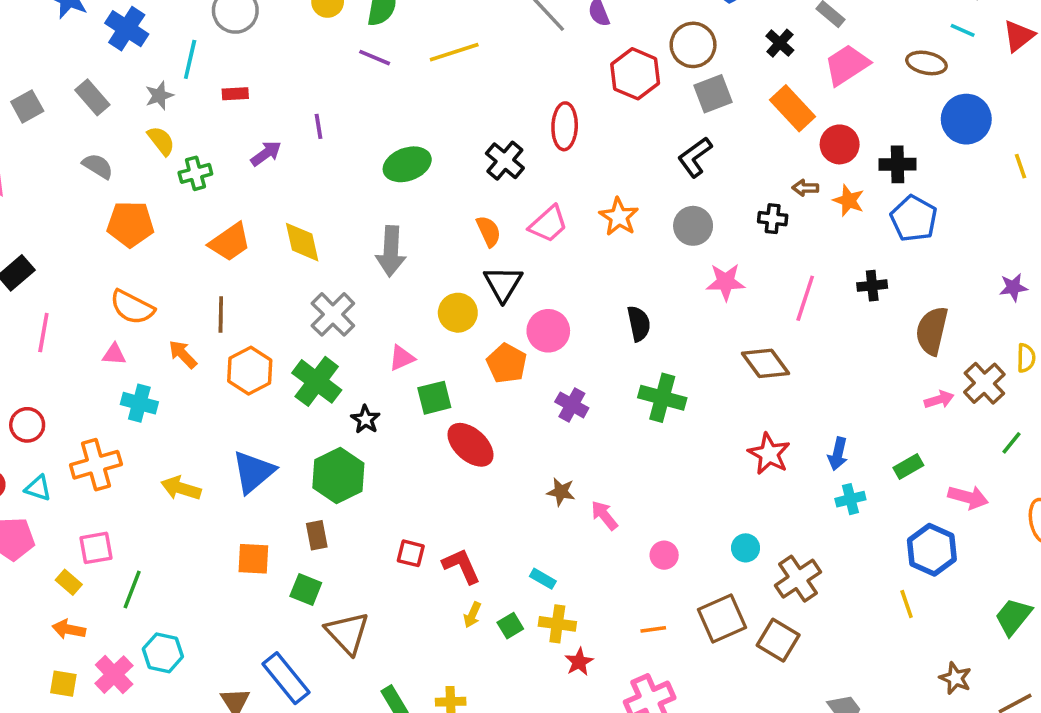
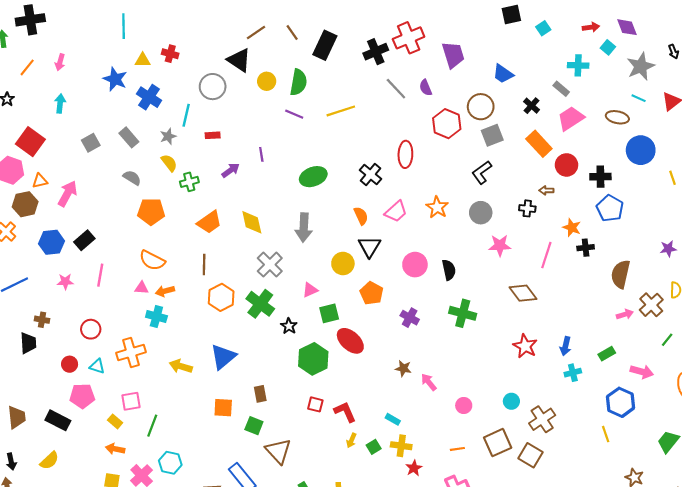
orange star: (849, 200) -> (572, 227), moved
pink circle: (548, 331) -> (415, 265), moved
orange arrow: (183, 354) -> (165, 291), moved, turned -60
green hexagon: (338, 476) -> (313, 359), moved

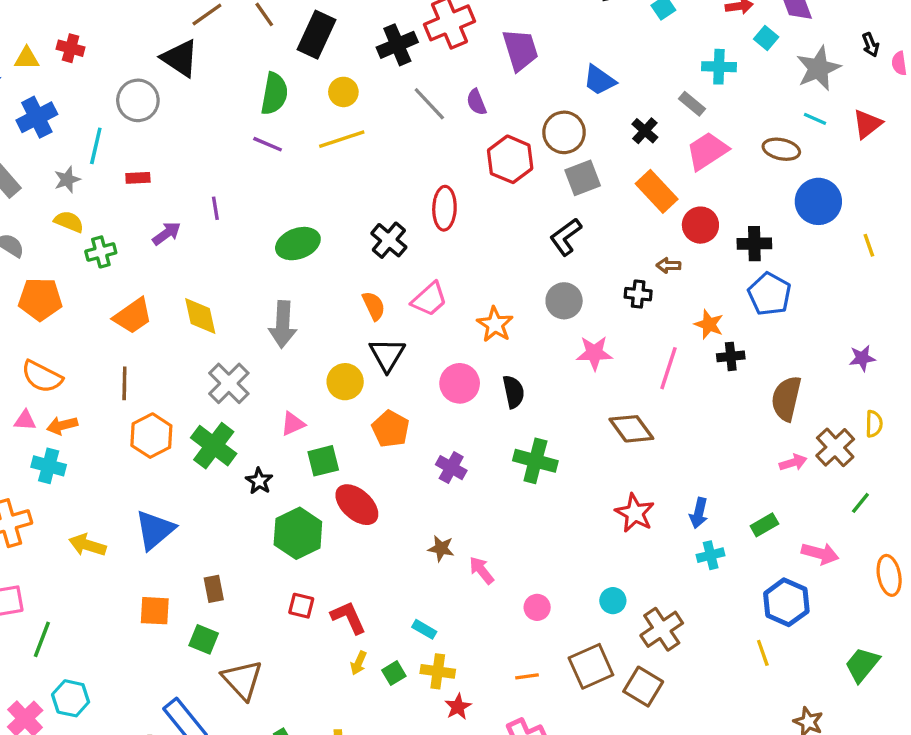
yellow circle: (267, 81) -> (343, 92), moved
blue cross: (149, 97) -> (37, 117), turned 30
yellow semicircle: (169, 163) -> (69, 222), turned -30
orange star: (437, 207) -> (495, 324), moved

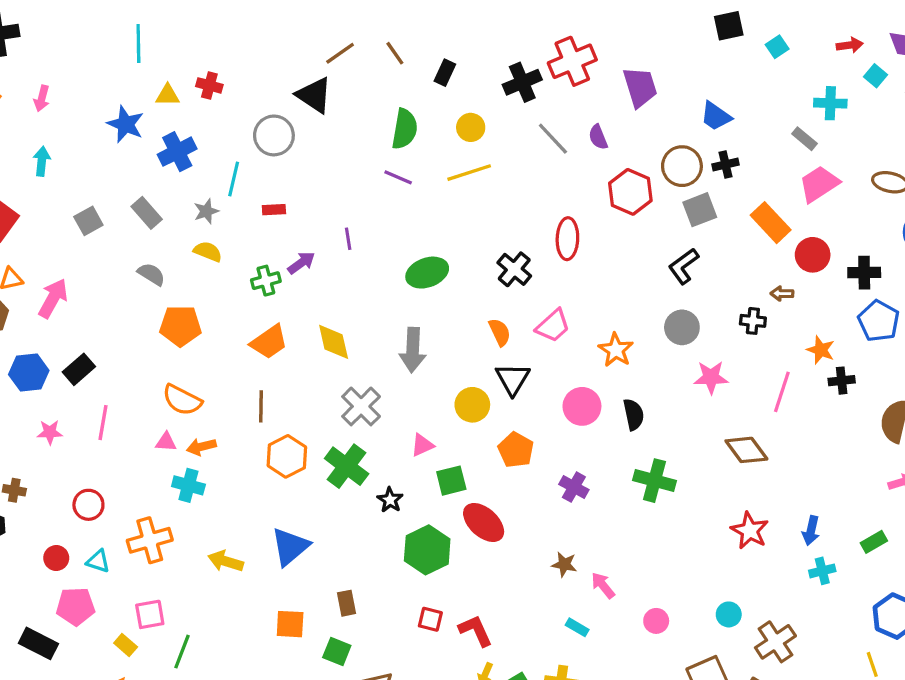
black rectangle: (316, 35) -> (445, 73), size x0.6
black cross: (645, 131) -> (725, 164), moved, turned 35
green cross: (101, 252) -> (266, 281), moved
cyan rectangle: (424, 629) -> (577, 627), moved

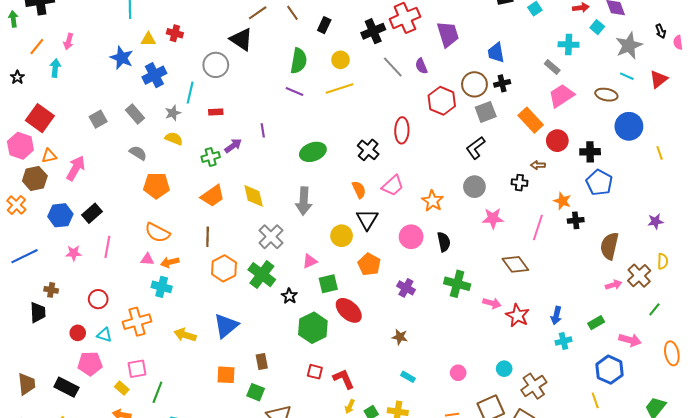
blue trapezoid: (716, 116) -> (496, 53), turned 45
cyan arrow: (42, 161) -> (55, 68), moved
pink arrow: (603, 585) -> (492, 303), moved, turned 144

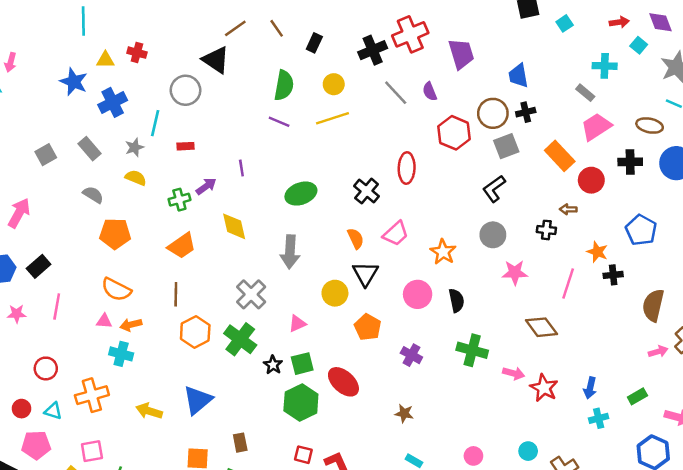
black cross: (590, 152) -> (630, 162), moved
yellow diamond: (254, 196) -> (234, 226), moved
green square: (328, 284) -> (302, 364), moved

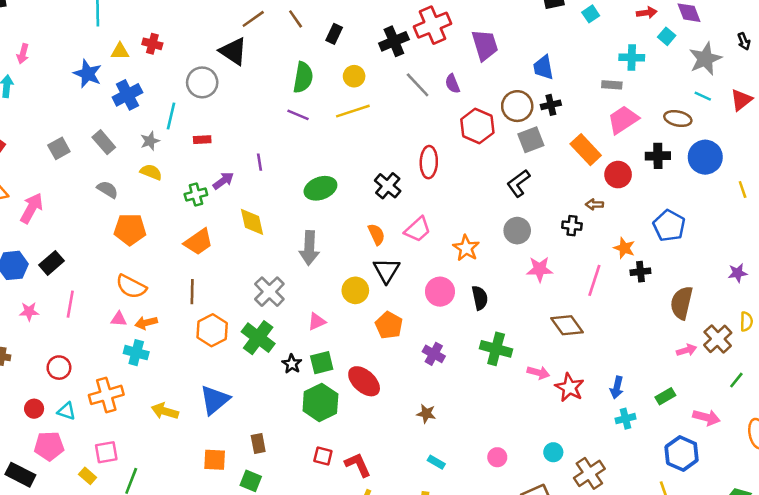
gray rectangle: (585, 93) -> (612, 85), turned -36

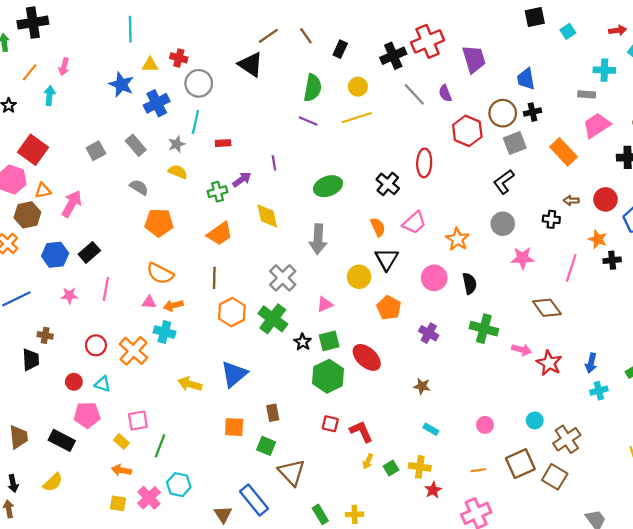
gray circle: (202, 82) -> (199, 83), moved
red circle: (618, 175) -> (605, 199), moved
orange cross: (106, 395) -> (134, 351), moved, turned -32

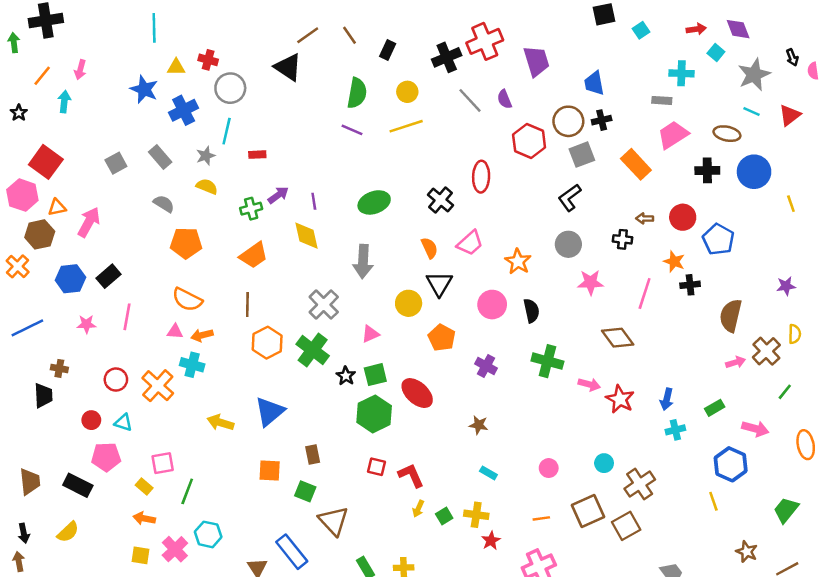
purple line: (274, 163) -> (314, 201), moved
brown square: (555, 477) -> (626, 526), turned 30

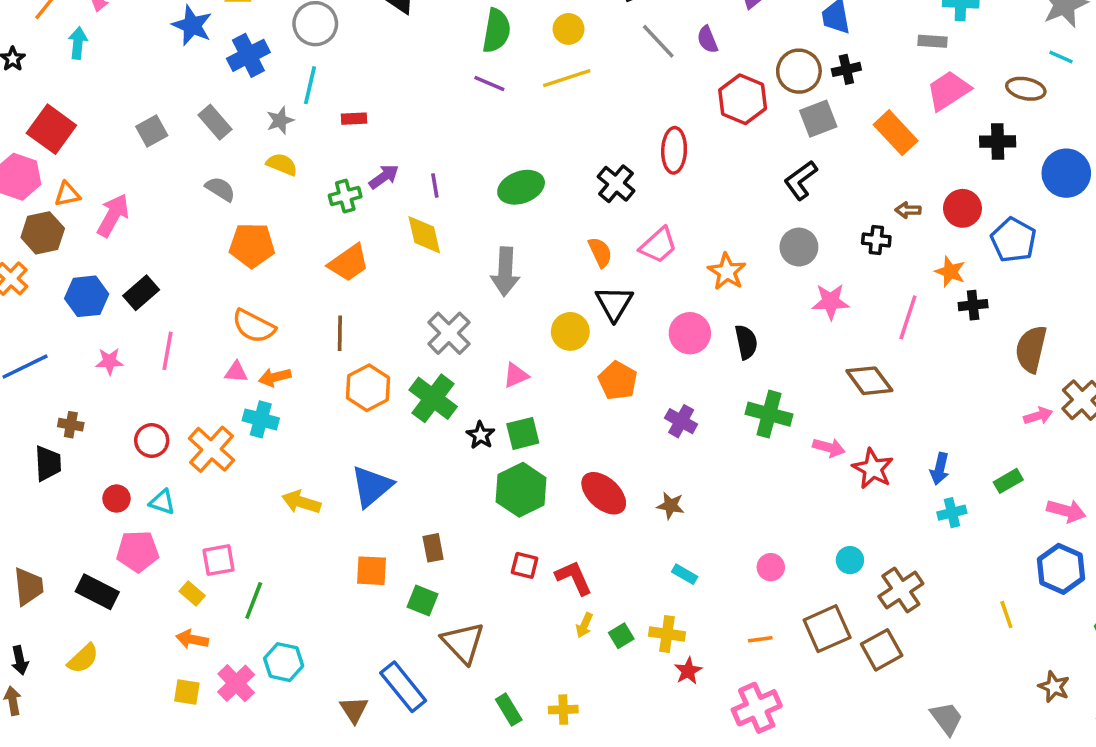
blue circle: (754, 172) -> (1066, 173), moved
red ellipse: (417, 393) -> (604, 493), moved
blue hexagon: (731, 464) -> (1061, 569), moved

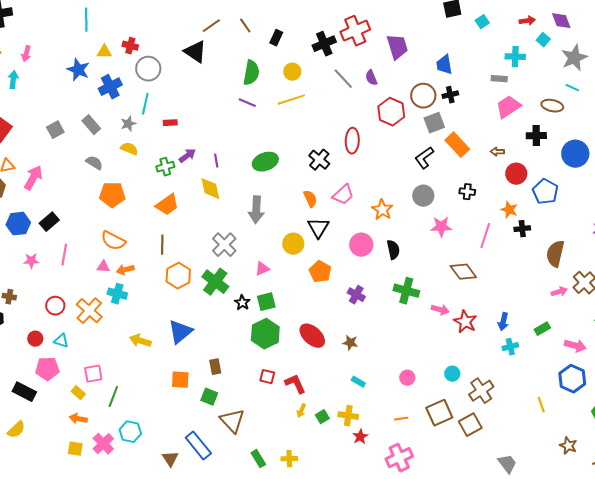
orange rectangle: (896, 133) -> (457, 145), moved
brown arrow: (908, 210) -> (497, 152), moved

